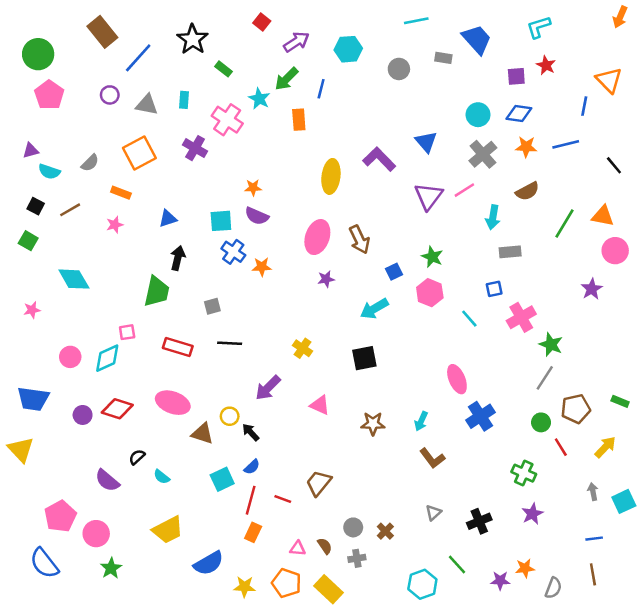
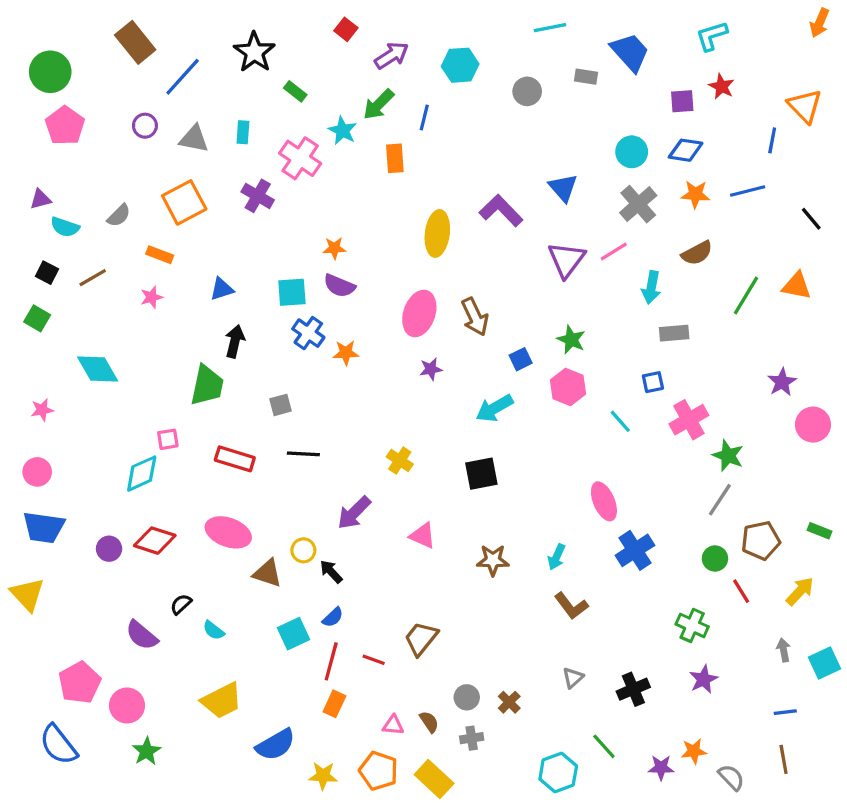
pink circle: (615, 251) -> (813, 425), moved
pink circle: (70, 357) -> (37, 472), moved
gray semicircle: (553, 588) -> (731, 777), turned -65

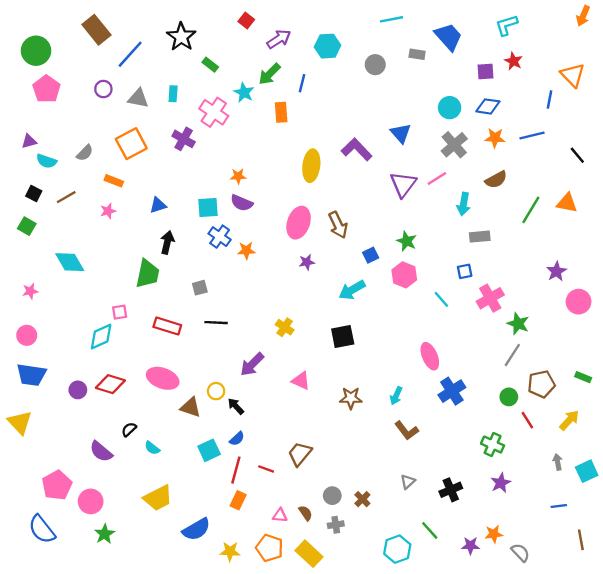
brown line: (784, 759) -> (581, 540), moved

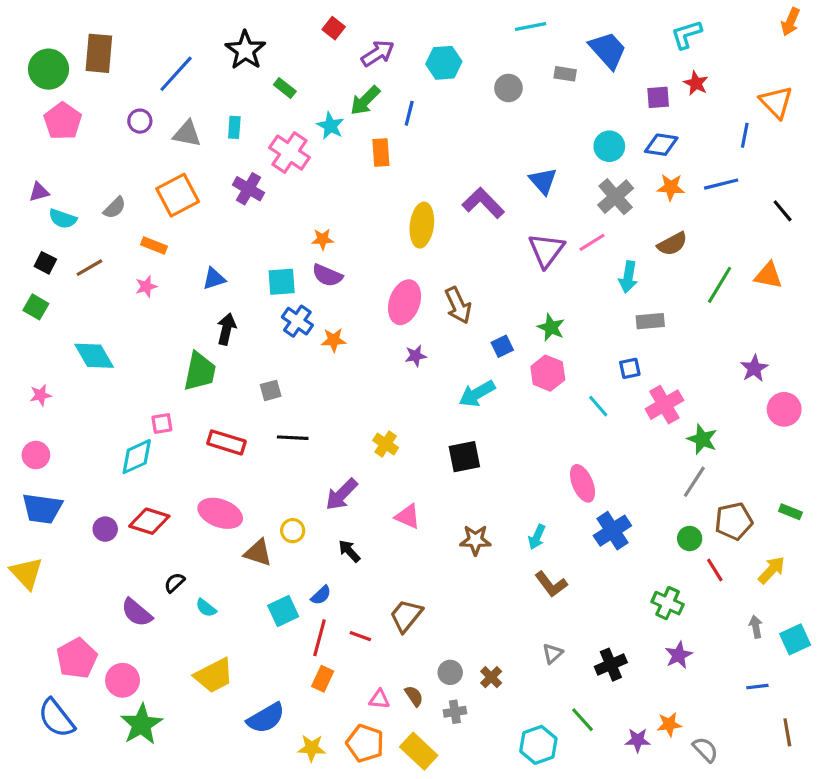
brown rectangle: (96, 30) -> (99, 53), moved, turned 44
black arrow: (236, 406) -> (349, 551), moved
green star: (105, 534) -> (141, 724), size x1.5

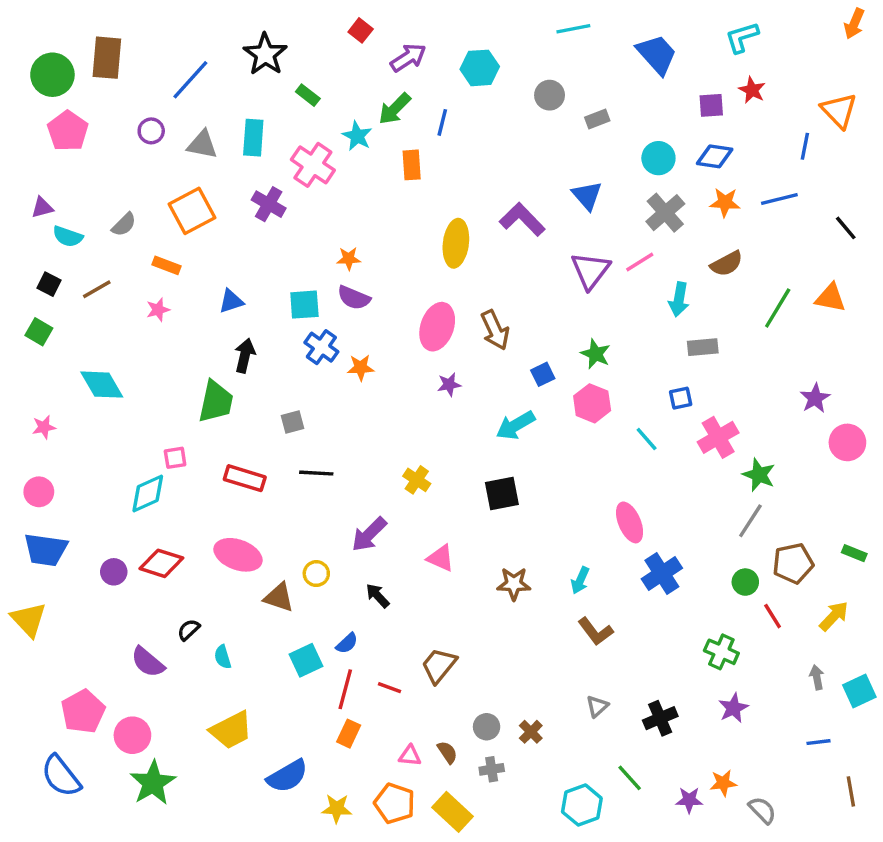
gray rectangle: (565, 74) -> (597, 119), moved, turned -30
cyan rectangle: (234, 127) -> (253, 138), size x1.5
cyan semicircle: (206, 608) -> (223, 657), turned 35

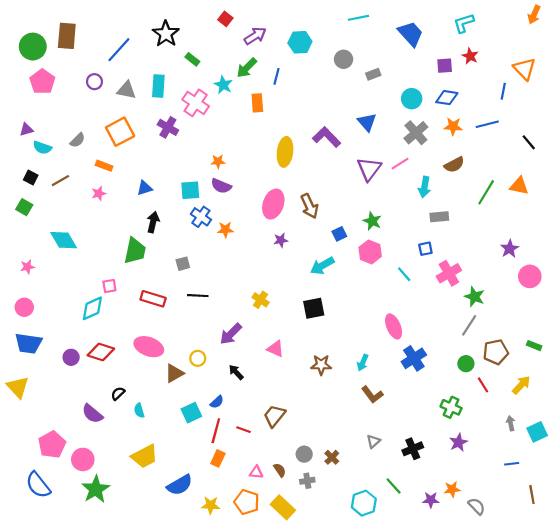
brown triangle: (279, 597) -> (174, 373), turned -48

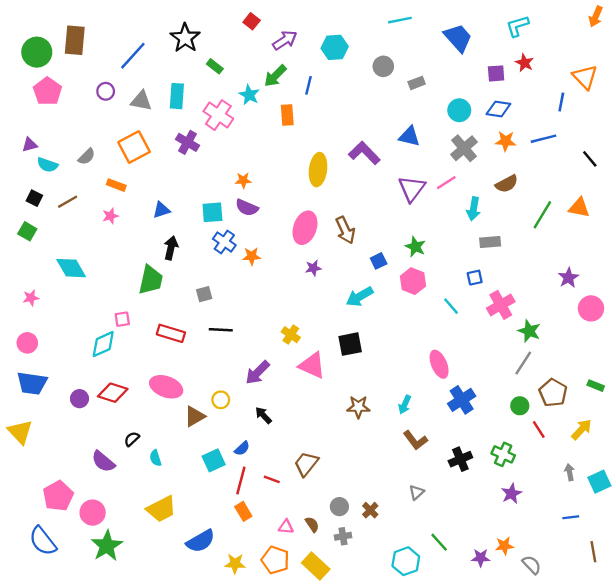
blue triangle: (367, 122) -> (409, 136), turned -36
pink triangle: (275, 349) -> (312, 365), moved, size x1.4
brown pentagon: (496, 352) -> (553, 393), turned -30
black cross: (413, 449) -> (460, 459), moved
orange rectangle: (218, 458) -> (243, 511), turned -56

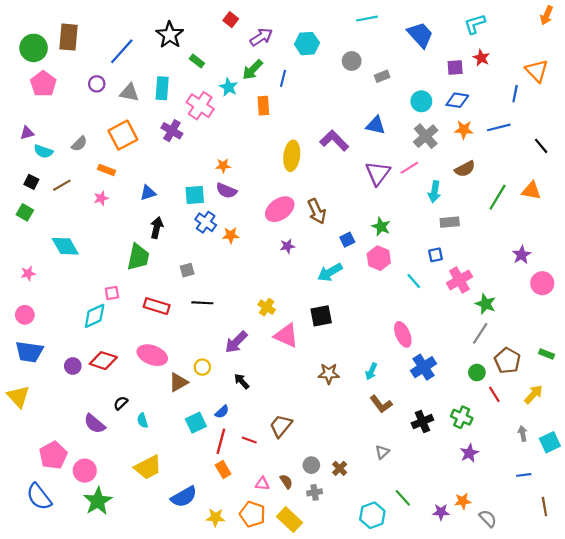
pink ellipse: (305, 228) -> (280, 209), turned 36

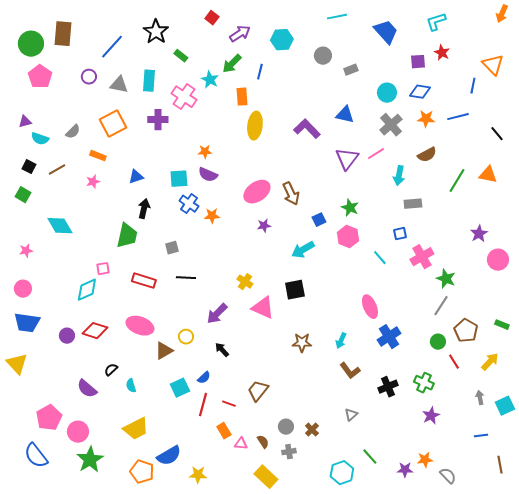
purple cross: (172, 131) -> (158, 120), turned -30
yellow ellipse: (292, 156) -> (255, 126), moved
orange rectangle: (223, 469) -> (224, 431), moved
orange pentagon: (253, 514) -> (142, 472), moved

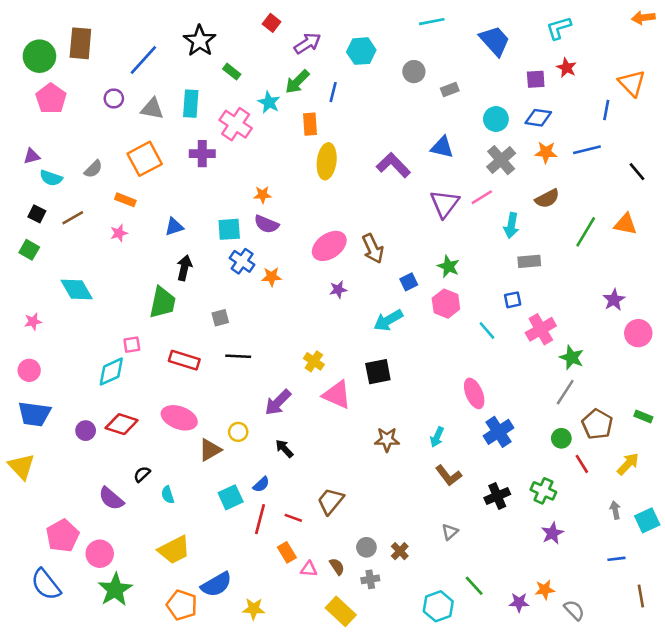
orange arrow: (502, 14) -> (643, 18), turned 60

